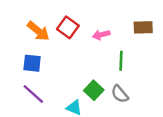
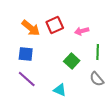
red square: (68, 27) -> (55, 25), turned 30
green square: (94, 90) -> (72, 61), moved

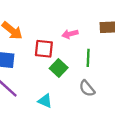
red square: (55, 25) -> (44, 49), moved, turned 30

